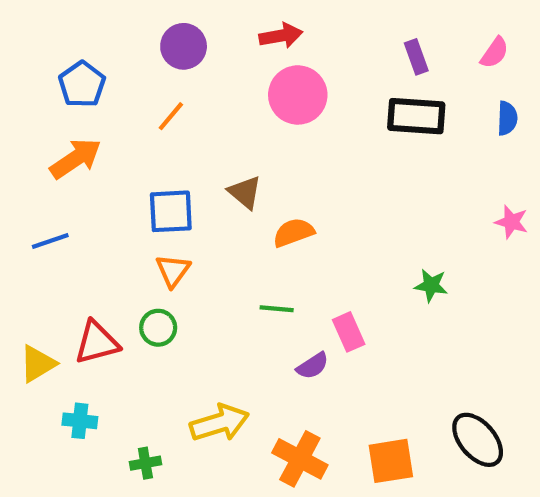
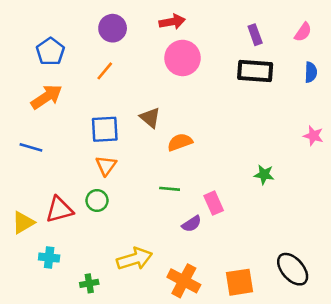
blue line: (50, 241) -> (31, 147), turned 35

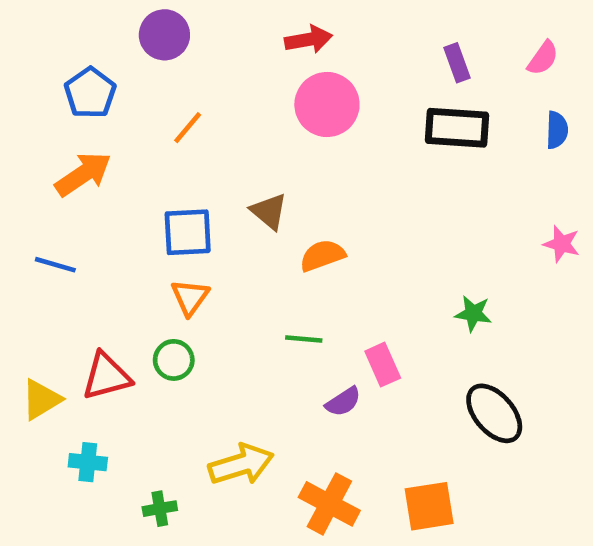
purple circle: (113, 28) -> (164, 35), moved
black ellipse: (293, 269) -> (494, 413), moved

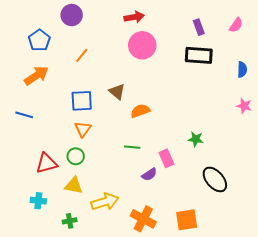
blue semicircle: (557, 130) -> (242, 70), moved
green star: (473, 313) -> (196, 139), moved
yellow triangle: (41, 399) -> (74, 186), moved, turned 42

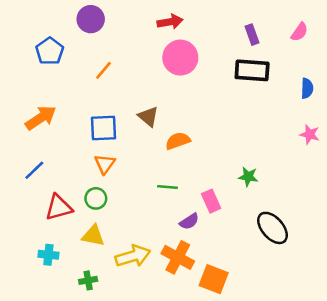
orange arrow: (36, 76) -> (41, 118), moved
blue line: (24, 115) -> (34, 170), moved, turned -60
orange cross: (143, 219) -> (178, 257), moved
orange square: (187, 220) -> (214, 279), moved, turned 30

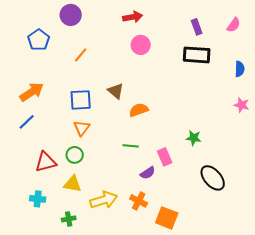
pink circle: (180, 58) -> (141, 45), size x0.7
blue line: (34, 170) -> (27, 122), moved
orange cross: (178, 257) -> (139, 201), size x0.7

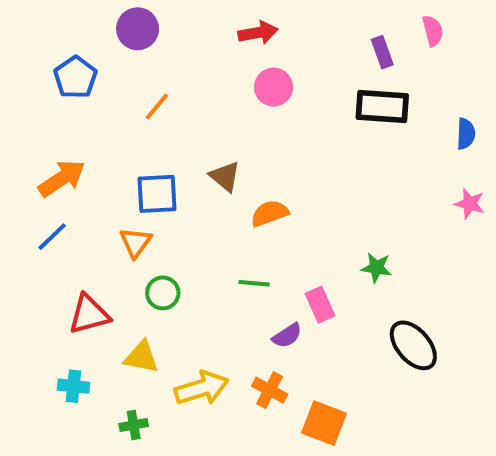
pink semicircle: (234, 25) -> (433, 31), moved, turned -49
orange triangle: (82, 128) -> (136, 242), moved
green circle: (75, 155) -> (163, 293), moved

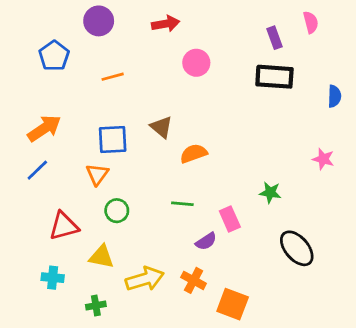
red arrow: (258, 33) -> (166, 24), moved
orange line: (157, 106) -> (113, 77), turned 35
pink star: (470, 204) -> (323, 159), moved

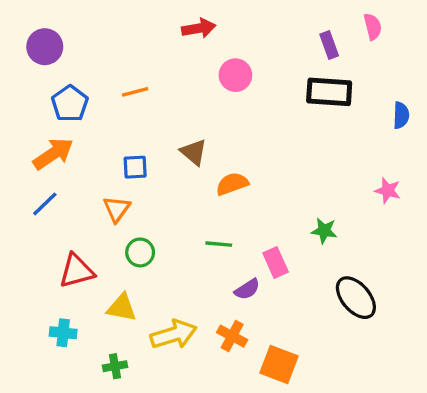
purple circle: (99, 21) -> (45, 47), moved
blue pentagon: (54, 56) -> (70, 104), moved
blue square: (113, 140) -> (135, 167), size x0.7

